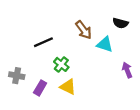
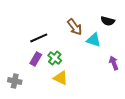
gray cross: (17, 76) -> (15, 81), moved
purple rectangle: (40, 88) -> (36, 59), moved

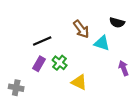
yellow triangle: (61, 78) -> (79, 82), moved

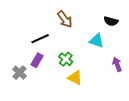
brown arrow: (81, 29) -> (65, 19), moved
green cross: (60, 63) -> (66, 59), moved
gray cross: (16, 88) -> (20, 73), moved, turned 32

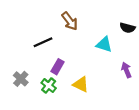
black semicircle: (111, 21) -> (127, 28), moved
green cross: (66, 59) -> (49, 86), moved
purple rectangle: (37, 60) -> (58, 67), moved

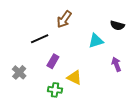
brown arrow: (70, 21) -> (64, 19), turned 72
cyan triangle: (104, 44) -> (96, 41), turned -35
green cross: (49, 86) -> (55, 90), moved, turned -32

